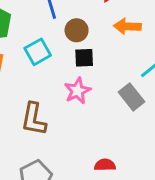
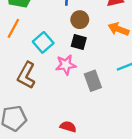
cyan square: (38, 52) -> (43, 42), moved, turned -30
gray rectangle: (132, 97) -> (93, 81), moved

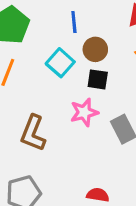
cyan square: (43, 42) -> (60, 63), moved

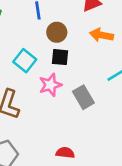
cyan square: (60, 63) -> (25, 61), moved

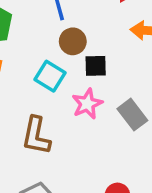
brown circle: (57, 32) -> (73, 41), moved

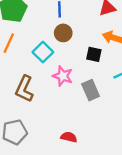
black square: (96, 66) -> (94, 54), moved
pink star: (87, 104) -> (63, 76), turned 30

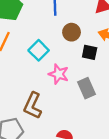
brown circle: (63, 33) -> (72, 32), moved
brown L-shape: (24, 89) -> (33, 106), moved

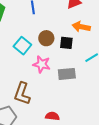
brown circle: (72, 32) -> (46, 38), moved
gray rectangle: (86, 88) -> (67, 74), turned -66

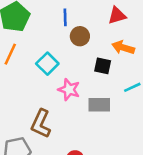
brown circle: (46, 38) -> (80, 36), moved

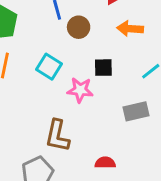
black square: (103, 66) -> (103, 68), moved
gray rectangle: (99, 105) -> (136, 111), moved

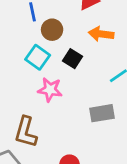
cyan square: (49, 67) -> (38, 57), moved
black square: (103, 68) -> (73, 59), moved, turned 30

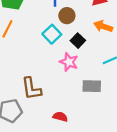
pink star: (50, 90) -> (69, 62), moved
brown L-shape: (26, 132) -> (31, 89), turned -35

